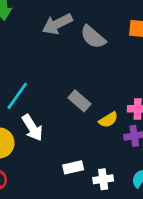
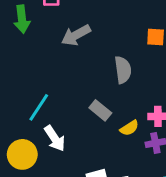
gray semicircle: (93, 37) -> (123, 70), moved, turned -136

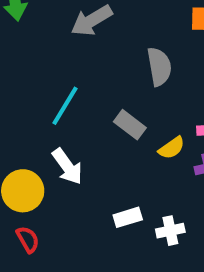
cyan line: (39, 107) -> (65, 106), moved

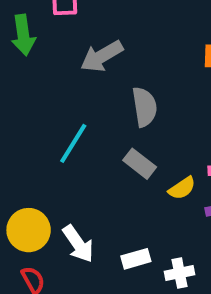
gray semicircle: (159, 67) -> (145, 107), moved
white arrow: (67, 167) -> (78, 244), moved

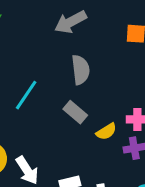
gray arrow: (102, 56) -> (71, 22), moved

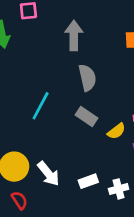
gray arrow: (71, 22) -> (74, 35), turned 124

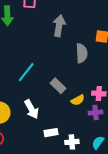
gray semicircle: (87, 78) -> (82, 53), moved
white arrow: (48, 174) -> (32, 109), moved

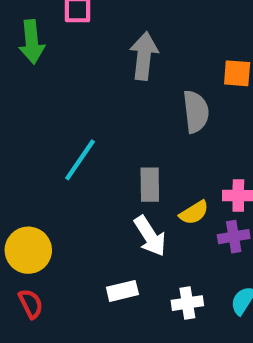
gray rectangle: (58, 86) -> (150, 185), turned 49
white arrow: (32, 109) -> (150, 236), moved
white rectangle: (51, 133) -> (122, 291), moved

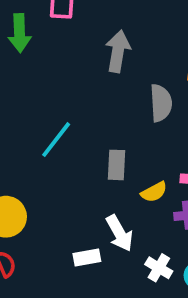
white arrow: (150, 236) -> (119, 233), moved
white cross: (187, 303) -> (159, 268), moved, turned 36

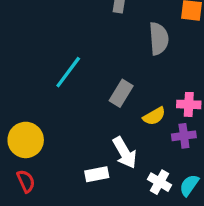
gray rectangle: (116, 165) -> (121, 93), turned 30

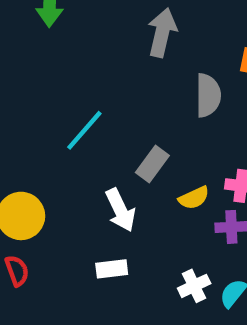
white arrow: (125, 153) -> (120, 210), moved
white cross: (159, 182) -> (194, 286), turned 30

